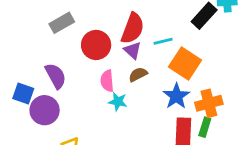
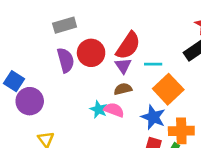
purple semicircle: (56, 76) -> (66, 60), moved
pink semicircle: (107, 81) -> (114, 110), moved, turned 102
blue star: (176, 96) -> (153, 117), turned -30

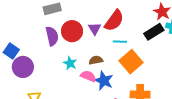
red semicircle: (128, 46) -> (114, 21), moved
purple triangle: (123, 66) -> (95, 29), moved
cyan star: (99, 109) -> (70, 63), moved
blue star: (153, 117) -> (104, 81), moved

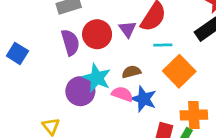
blue square: (11, 51) -> (17, 53), moved
cyan star: (70, 63) -> (97, 78), size x1.5
purple circle: (23, 67) -> (80, 91), moved

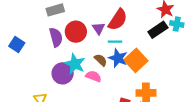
cyan line: (163, 45) -> (115, 42), moved
brown semicircle: (131, 72) -> (101, 60), turned 56
blue star: (144, 99) -> (118, 58), moved

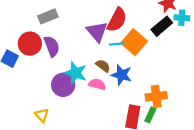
purple triangle: (98, 28) -> (97, 32), size x1.5
red circle: (76, 32) -> (30, 44), moved
blue star: (118, 58) -> (122, 75), moved
orange square: (136, 60) -> (134, 42), moved

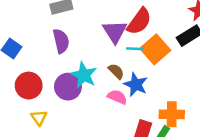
red circle: (30, 44) -> (29, 86), moved
pink semicircle: (97, 84) -> (117, 97), moved

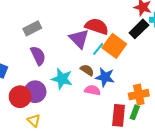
red semicircle: (139, 21) -> (97, 26), turned -95
cyan line: (135, 49) -> (98, 49), turned -40
purple circle: (68, 87) -> (35, 92), moved

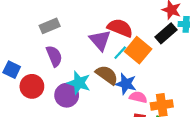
brown semicircle: (87, 70) -> (107, 75), size x1.5
pink semicircle: (92, 90) -> (138, 97), moved
purple circle: (35, 92) -> (67, 95), moved
red circle: (20, 97) -> (32, 86), moved

